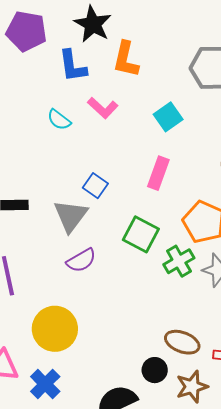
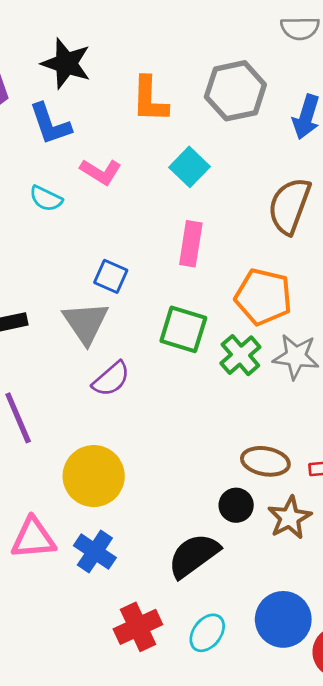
orange L-shape: (126, 59) -> (150, 100), moved

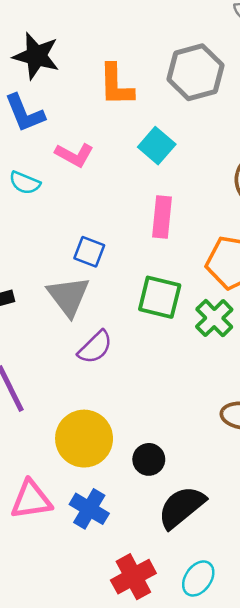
black circle: (236, 505) -> (149, 459), moved

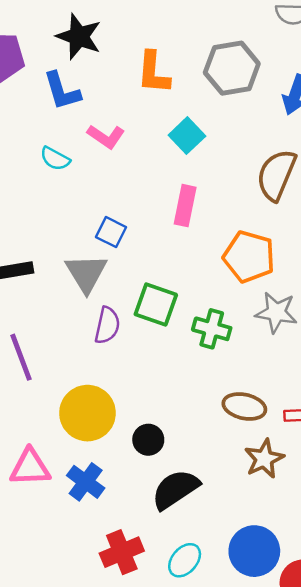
green square: (160, 297) -> (156, 305), moved
green cross: (214, 318) -> (212, 329), moved, turned -36
purple semicircle: (95, 347) -> (107, 325), turned -39

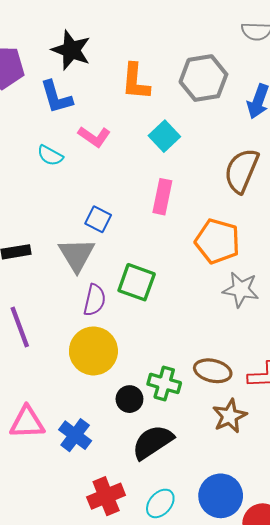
green cross: (212, 329) -> (164, 383), moved
yellow circle: (87, 413) -> (93, 351), moved

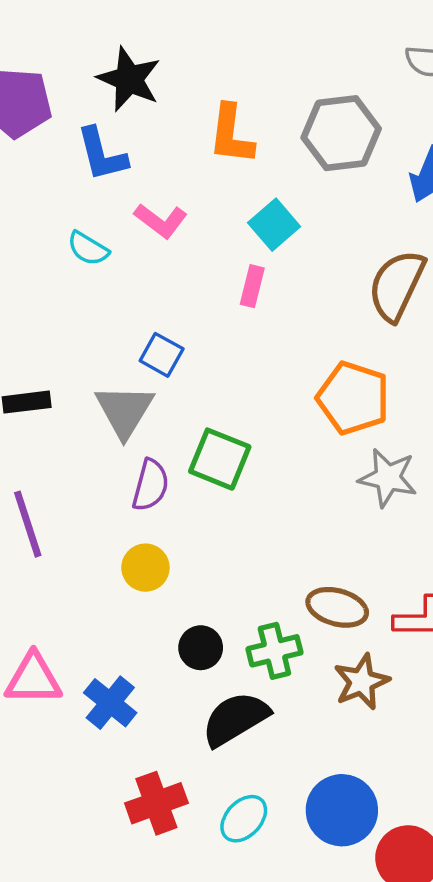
pink rectangle: (162, 197) -> (252, 286), moved, size x0.7
yellow circle: (93, 351) -> (145, 568), size x0.6
green cross: (164, 383) -> (274, 651), moved, turned -32

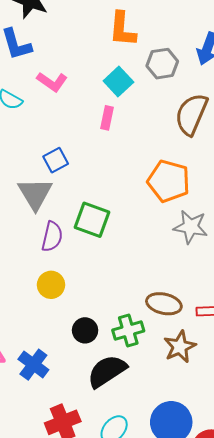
gray hexagon: (341, 133) -> (162, 64), moved, size x0.7
orange L-shape: (231, 134) -> (122, 29), moved
blue square: (162, 355) -> (56, 160), turned 35

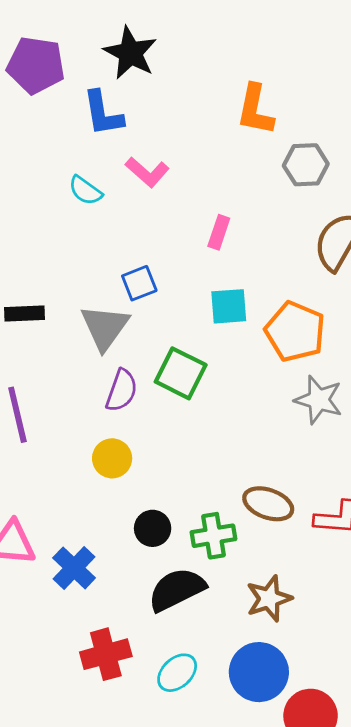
cyan square: (118, 82) -> (229, 306), moved, turned 32
brown star: (180, 347) -> (269, 599), moved

